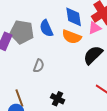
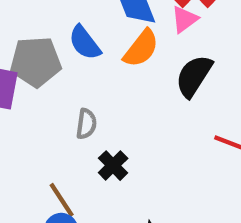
orange semicircle: (72, 37) -> (141, 48), turned -60
black cross: (58, 99) -> (113, 166), moved, turned 32

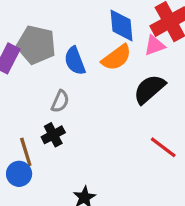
blue semicircle: (85, 43) -> (75, 61), moved
black cross: (113, 166) -> (53, 135), moved

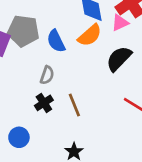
brown line: (26, 152) -> (74, 105), moved

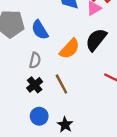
orange semicircle: (90, 35) -> (70, 49), moved
blue circle: (19, 137) -> (39, 116), moved

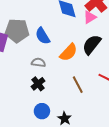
gray semicircle: (35, 60) -> (38, 62), turned -96
brown line: (61, 84) -> (78, 85), moved

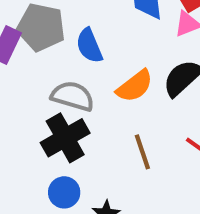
gray semicircle: (38, 62) -> (73, 96), size x1.5
black cross: (38, 84) -> (65, 138), size x1.6

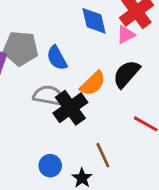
black cross: (65, 138) -> (70, 108), moved
brown line: (142, 152) -> (103, 155), moved

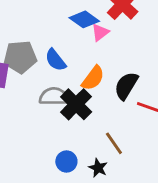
blue diamond: (94, 21) -> (84, 19), turned -32
pink triangle: (126, 35) -> (100, 32), moved
black semicircle: (126, 74) -> (126, 86), moved

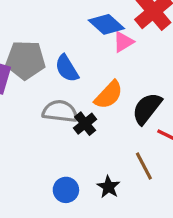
black cross: (76, 104) -> (85, 124), size x0.6
brown line: (114, 143) -> (144, 166), moved
black star: (98, 168) -> (108, 187), moved

